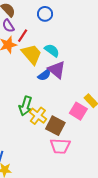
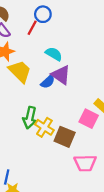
red line: (23, 36) -> (32, 28), moved
yellow trapezoid: (32, 54) -> (20, 71), moved
pink trapezoid: (60, 146) -> (85, 163), moved

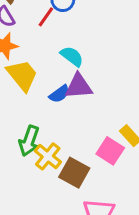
purple triangle: (61, 75) -> (79, 86), turned -45

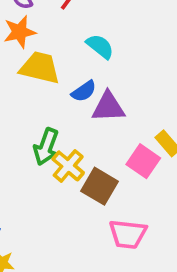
yellow trapezoid: (22, 75) -> (40, 68), turned -39
purple triangle: (79, 86) -> (108, 107), moved

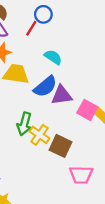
blue semicircle: (84, 91) -> (45, 87), size x1.5
pink square: (143, 161) -> (87, 110), moved

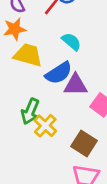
brown square: (60, 146) -> (84, 144), moved

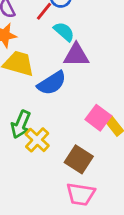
cyan semicircle: (71, 42) -> (64, 32), moved
purple triangle: (76, 85) -> (76, 55), moved

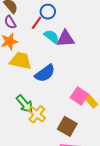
purple triangle: (76, 55) -> (66, 39), moved
green arrow: (21, 124) -> (25, 104), turned -60

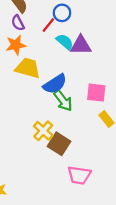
pink square: (79, 96) -> (96, 93), moved, turned -30
green arrow: (25, 104) -> (63, 101), moved
brown square: (67, 126) -> (59, 144), moved

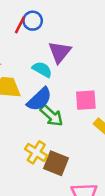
red line: (48, 25) -> (20, 25), moved
cyan semicircle: (65, 42) -> (42, 69), moved
purple triangle: (81, 45) -> (60, 52), turned -40

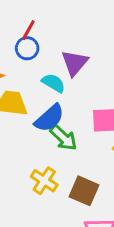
blue circle: (33, 21) -> (27, 48), moved
brown square: (56, 163) -> (84, 191), moved

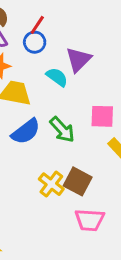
blue semicircle: (49, 118) -> (26, 132), moved
yellow cross: (44, 181) -> (51, 184), moved

